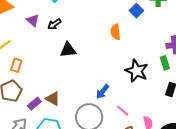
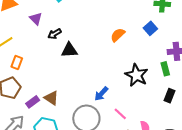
blue square: (136, 11) -> (150, 28), moved
black arrow: (54, 24) -> (55, 34), moved
orange semicircle: (115, 32) -> (118, 35), turned 49

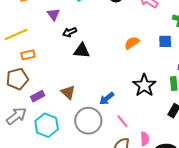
blue square: (150, 28) -> (165, 41), turned 32
orange rectangle: (17, 63) -> (28, 55), turned 48
brown triangle: (51, 98) -> (68, 92), moved

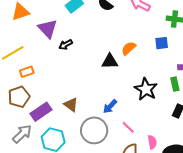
purple triangle: (53, 14) -> (48, 29), size x1.5
black triangle: (82, 51) -> (110, 61), moved
purple rectangle: (38, 96) -> (41, 112), size x1.5

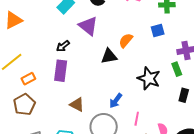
purple triangle: (48, 29) -> (88, 26), moved
purple rectangle: (41, 112) -> (61, 71), moved, turned -40
pink line: (128, 127) -> (137, 119), turned 64

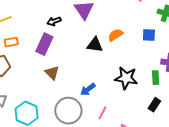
black star: (149, 78) -> (126, 78), turned -30
brown triangle: (77, 105) -> (52, 73), moved

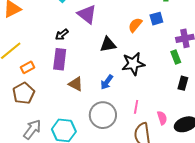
orange semicircle: (116, 35) -> (135, 25), moved
black star: (126, 78) -> (133, 64), moved
blue arrow: (88, 89) -> (107, 82), moved

